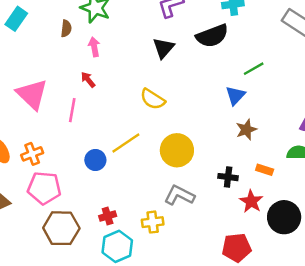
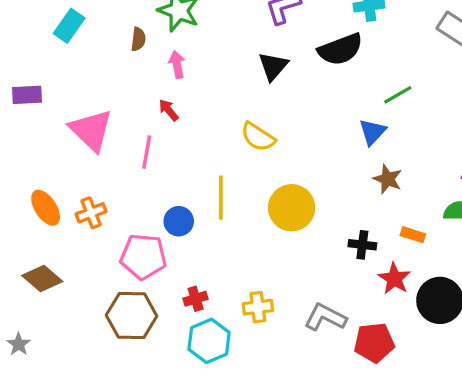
brown star: (246, 130) -> (388, 179), turned -30
yellow line: (126, 143) -> (221, 198), turned -56
pink pentagon: (44, 188) -> (143, 257), moved
gray L-shape: (179, 195) -> (325, 317), moved

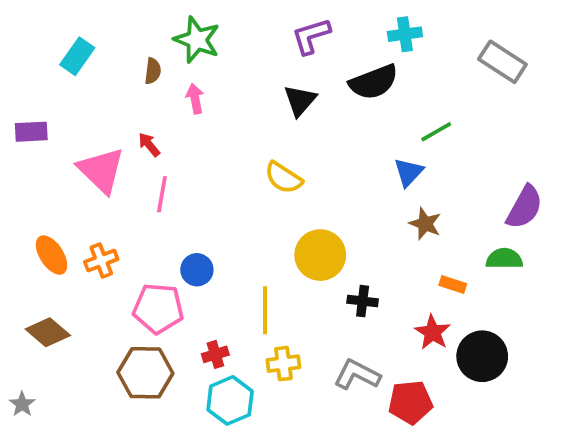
red arrow: (169, 110) -> (149, 145), moved
yellow line: (221, 198) -> (265, 310), moved
black cross: (362, 245) -> (363, 301), moved

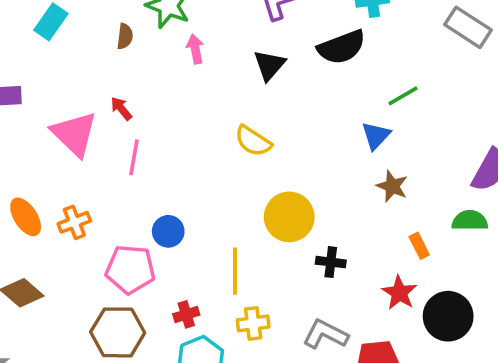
pink arrow: (195, 99) -> (195, 49), moved
orange rectangle: (453, 284) -> (419, 246), turned 45

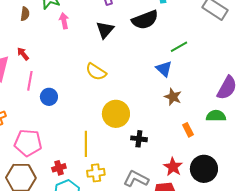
blue triangle: (376, 136) -> (164, 69), turned -30
blue circle: (168, 231) -> (49, 97), moved
red star: (399, 293) -> (173, 167), moved

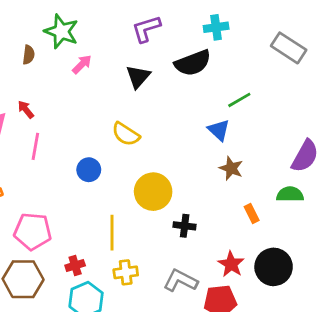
pink arrow: (64, 21) -> (82, 64), turned 56
blue circle: (49, 97) -> (89, 170), moved

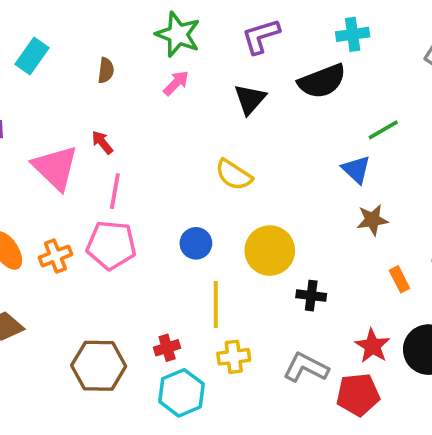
green star: (61, 31) -> (178, 34), moved
brown star: (231, 168) -> (372, 220), turned -30
blue circle: (89, 170) -> (196, 243), moved
pink pentagon: (33, 231) -> (111, 245), moved

